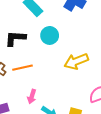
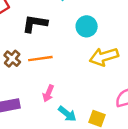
cyan circle: (50, 35) -> (87, 26), moved

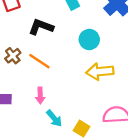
orange line: (40, 59) -> (39, 61), turned 30
pink arrow: (48, 93) -> (40, 95), turned -35

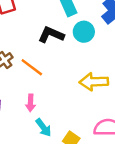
black L-shape: (41, 27) -> (51, 35), moved
cyan circle: (89, 40) -> (84, 32), moved

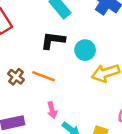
cyan circle: (84, 32) -> (85, 50), moved

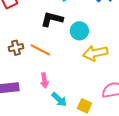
brown cross: (16, 77) -> (16, 48), turned 32

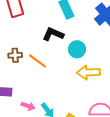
pink arrow: (44, 80) -> (28, 106), moved, turned -72

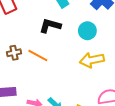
cyan circle: (77, 49) -> (87, 31), moved

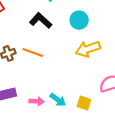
black L-shape: (50, 26) -> (41, 21), turned 35

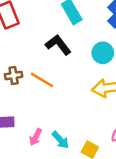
pink arrow: (37, 101) -> (36, 137), turned 104

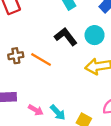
black L-shape: (58, 45) -> (66, 37), moved
pink arrow: (36, 137) -> (36, 110), turned -88

